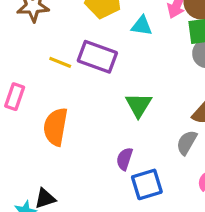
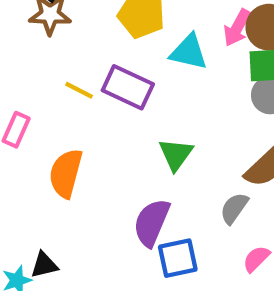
cyan triangle: (142, 26) -> (189, 52), size x1.4
purple semicircle: (125, 159) -> (152, 223), size x1.6

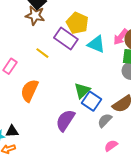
purple rectangle: (128, 87) -> (66, 38), moved
blue square: (178, 258) -> (92, 101), moved, turned 36

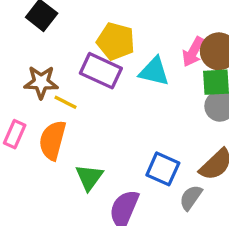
brown star: (35, 15) -> (41, 82), moved
orange semicircle: (29, 91) -> (53, 140), moved
green triangle: (82, 91) -> (89, 177), moved

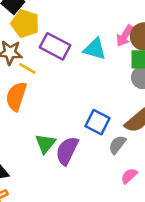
yellow pentagon: (116, 41) -> (25, 24), moved
green triangle: (89, 177) -> (45, 144), moved

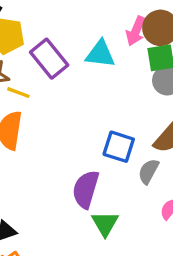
purple rectangle: (55, 46) -> (49, 59), turned 32
green triangle: (45, 144) -> (105, 224), moved

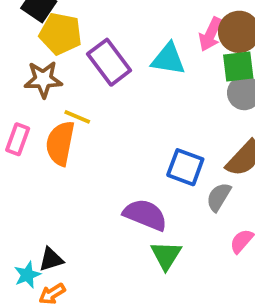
yellow line: (18, 93) -> (77, 117), moved
purple semicircle: (86, 189) -> (145, 215), turned 93

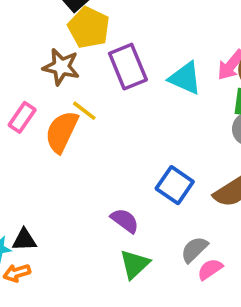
gray semicircle: (219, 197) -> (194, 249), moved
purple semicircle: (145, 215) -> (125, 221), size x0.7

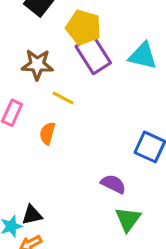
yellow pentagon: (89, 28) -> (83, 27), moved
orange semicircle: (62, 132) -> (47, 133), moved, size x0.6

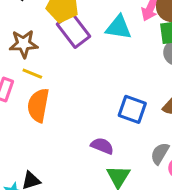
yellow line: (63, 98) -> (32, 74), moved
orange semicircle: (47, 133) -> (38, 105), size x1.6

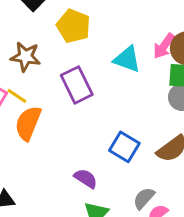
purple rectangle: (73, 30) -> (77, 85), moved
yellow line: (32, 74) -> (17, 96), moved

